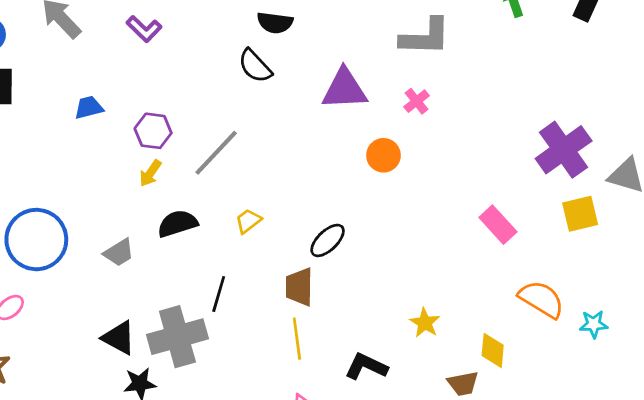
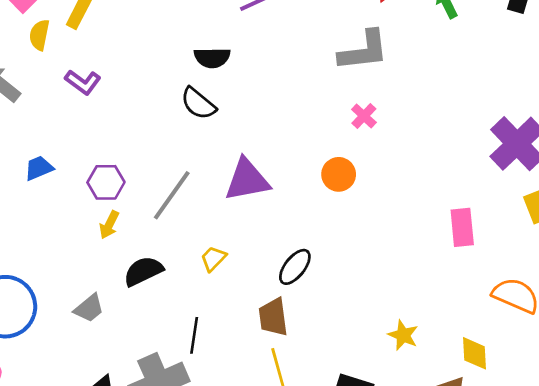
purple triangle: (345, 89) -> (247, 180), moved
pink rectangle: (498, 225) -> (462, 227), turned 45

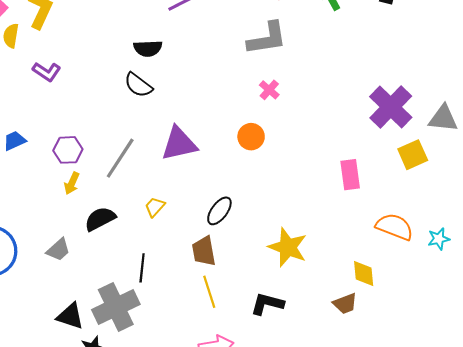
yellow star: (403, 335) -> (288, 247), moved, size x1.6

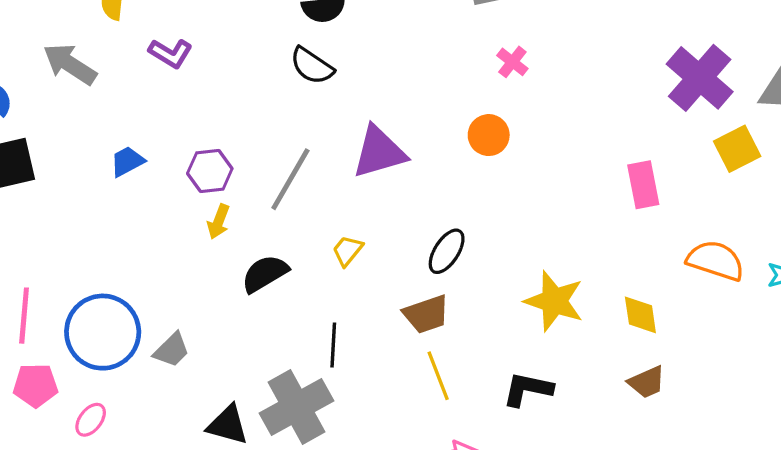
gray trapezoid: (58, 250) -> (172, 350), moved
brown trapezoid: (204, 251) -> (426, 314), turned -96
yellow diamond: (364, 274) -> (640, 315), moved

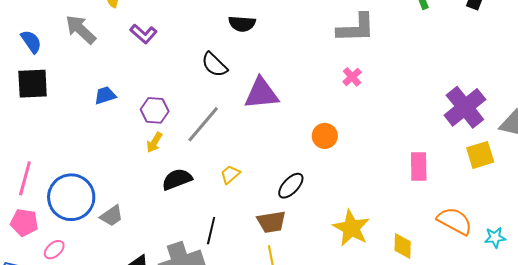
black semicircle: (312, 66) -> (214, 65), moved
orange circle: (489, 135) -> (325, 136), moved
purple triangle: (379, 152) -> (261, 93), moved

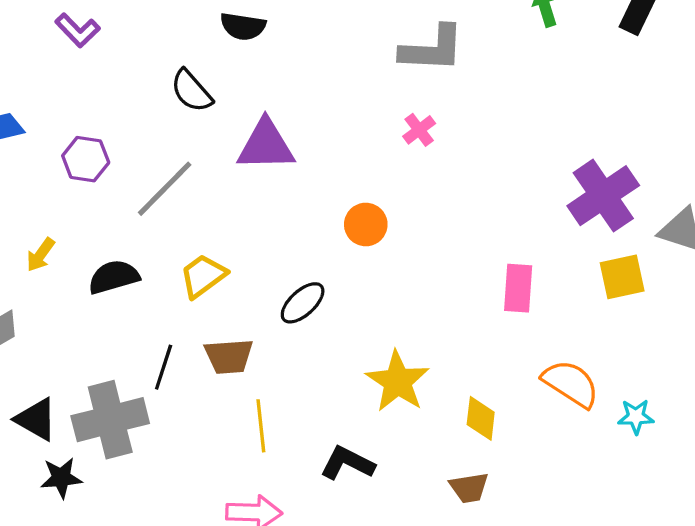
yellow arrow: (154, 142) -> (41, 255), moved
yellow trapezoid: (230, 174) -> (203, 276), size x1.4
brown trapezoid: (271, 222) -> (229, 356), moved

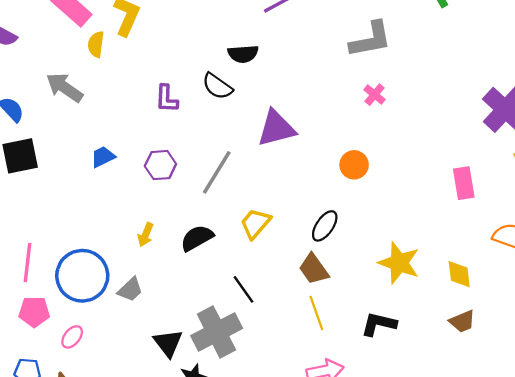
purple L-shape: (77, 30) -> (167, 99), moved, turned 60
black semicircle: (191, 91) -> (217, 86), moved
brown trapezoid: (229, 356) -> (314, 269), moved, turned 72
black line: (164, 367) -> (243, 289), turned -40
black triangle: (36, 419) -> (168, 343), turned 36

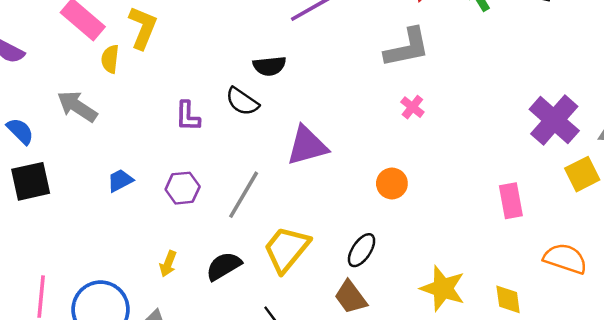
yellow trapezoid: (255, 223) -> (286, 249), size x1.4

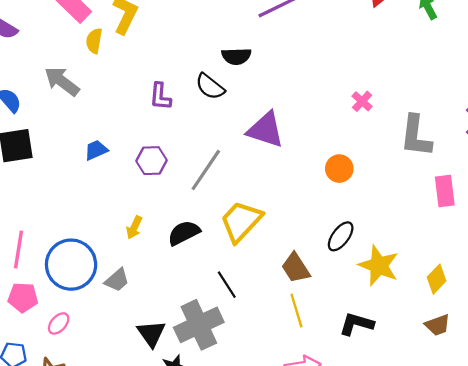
gray L-shape: (407, 48) -> (416, 136), moved, turned 105
purple triangle: (307, 146) -> (265, 130), turned 30
black ellipse: (362, 250) -> (341, 236), moved
yellow diamond: (508, 299) -> (437, 279), turned 48

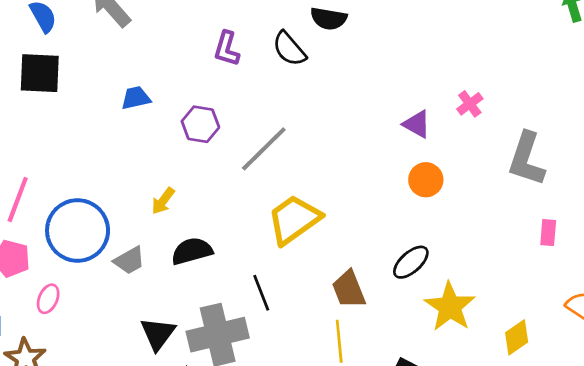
purple triangle: (265, 130) -> (417, 124), moved, size x0.6
pink rectangle: (445, 191) -> (548, 233), size x0.7
black semicircle: (184, 233) -> (192, 251), moved
pink ellipse: (59, 323) -> (48, 299), turned -30

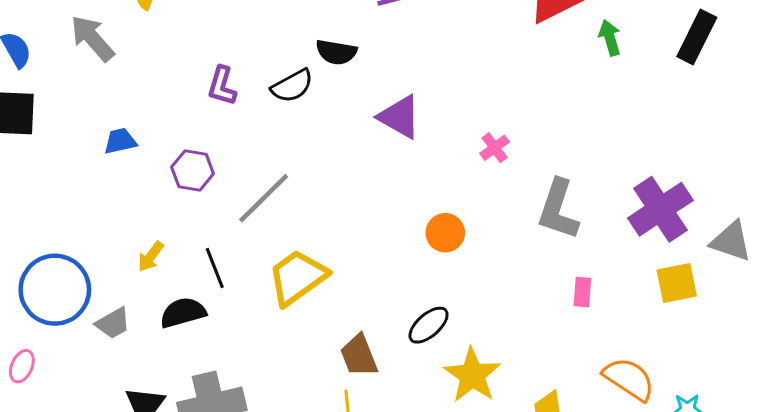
black semicircle: (289, 49) -> (292, 86), turned -78
purple triangle: (417, 124) -> (399, 117), moved, size x1.4
black line: (261, 293) -> (215, 268), moved

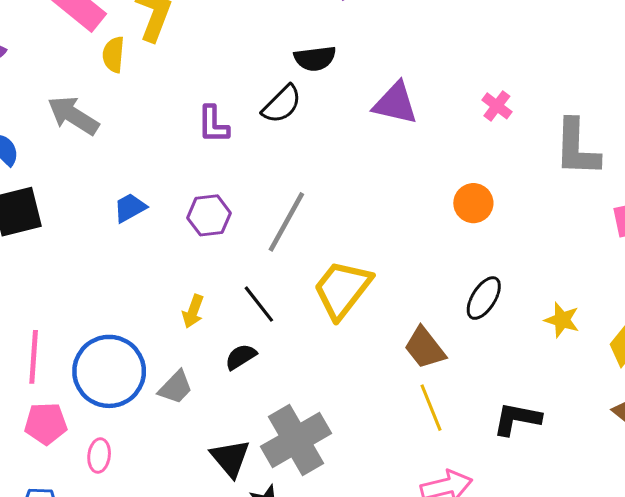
black semicircle: (183, 313) -> (241, 357), size x0.7
yellow star: (472, 375) -> (562, 320), moved, size x0.6

